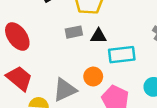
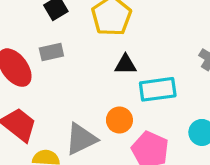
gray rectangle: (74, 32) -> (51, 52), moved

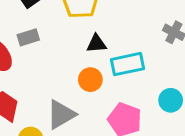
orange circle: (119, 120) -> (90, 80), moved

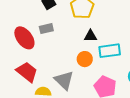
gray triangle: (61, 114) -> (64, 80), turned -50

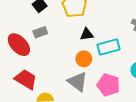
gray triangle: (64, 80) -> (77, 82), moved

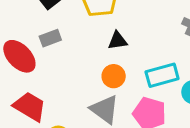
cyan rectangle: (108, 47) -> (162, 75), moved

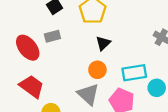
black triangle: (118, 41) -> (103, 43), turned -42

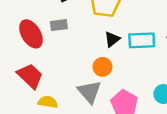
cyan rectangle: (134, 73) -> (142, 40), moved

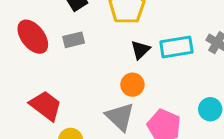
red ellipse: (31, 34) -> (33, 37), moved

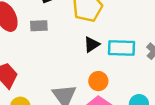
orange circle: (132, 85) -> (98, 81), moved

